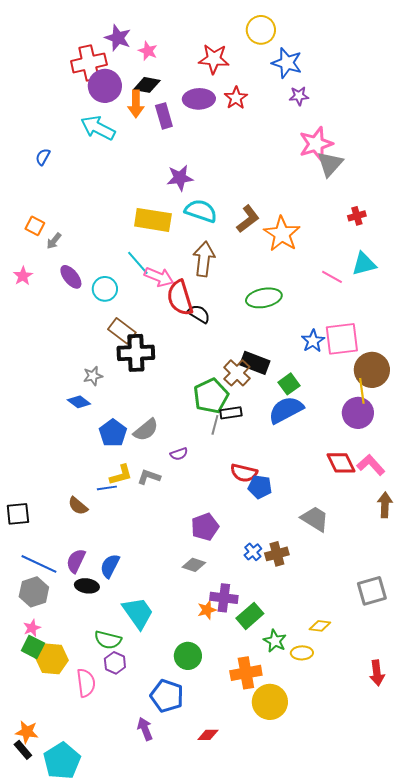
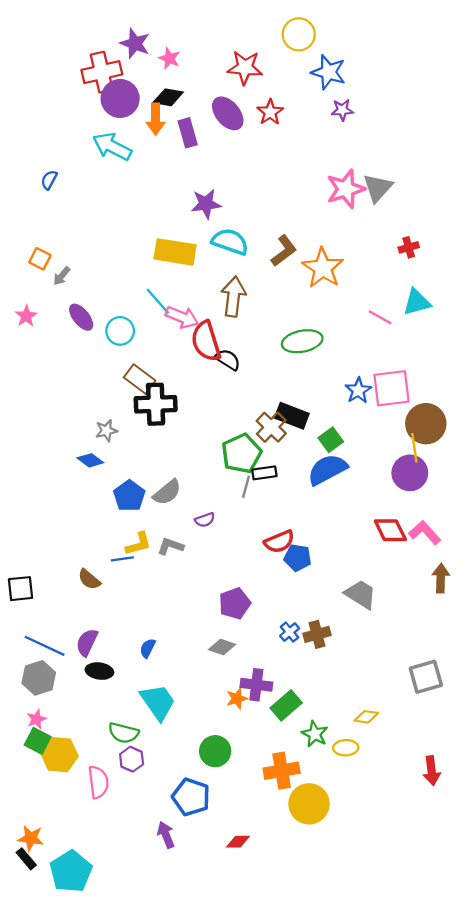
purple ellipse: (199, 99) -> (228, 113), turned 52
pink star: (316, 144) -> (346, 189), moved
red semicircle: (244, 473) -> (279, 542), turned -36
blue semicircle: (110, 566) -> (148, 648), moved, size x0.7

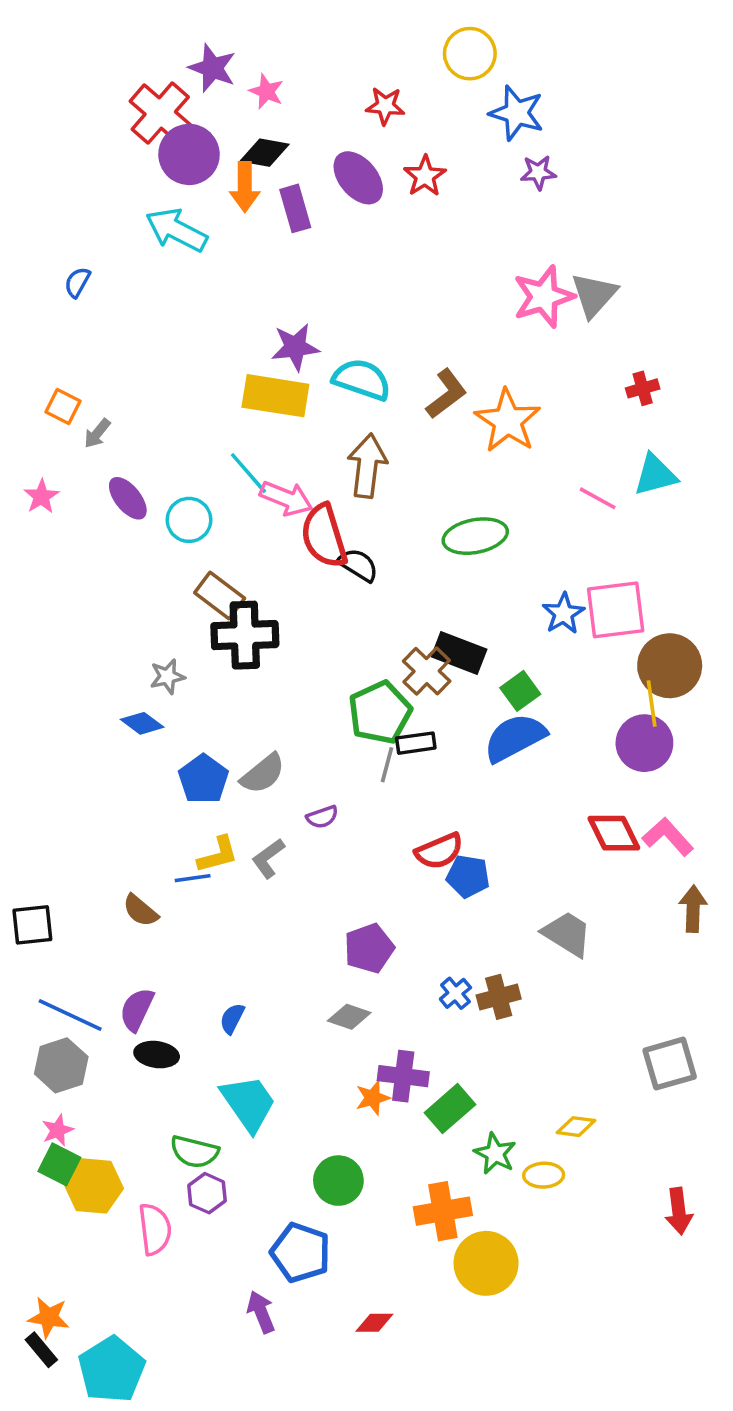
red star: (245, 68) -> (385, 106), size x0.7
red cross: (102, 72) -> (160, 113), turned -36
purple star: (206, 204) -> (295, 347), moved
gray L-shape: (170, 546) -> (268, 858), turned -55

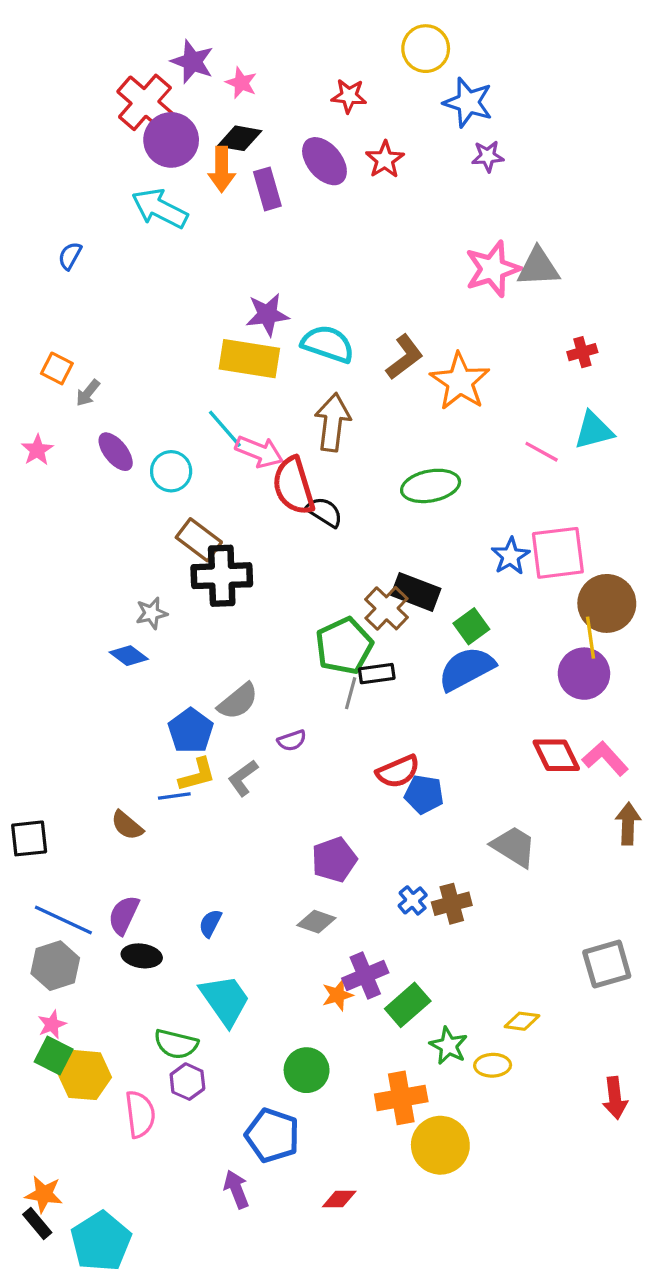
gray triangle: (594, 295) -> (538, 267), turned 45
blue pentagon: (203, 779) -> (191, 731), moved
purple cross: (403, 1076) -> (365, 975), turned -30

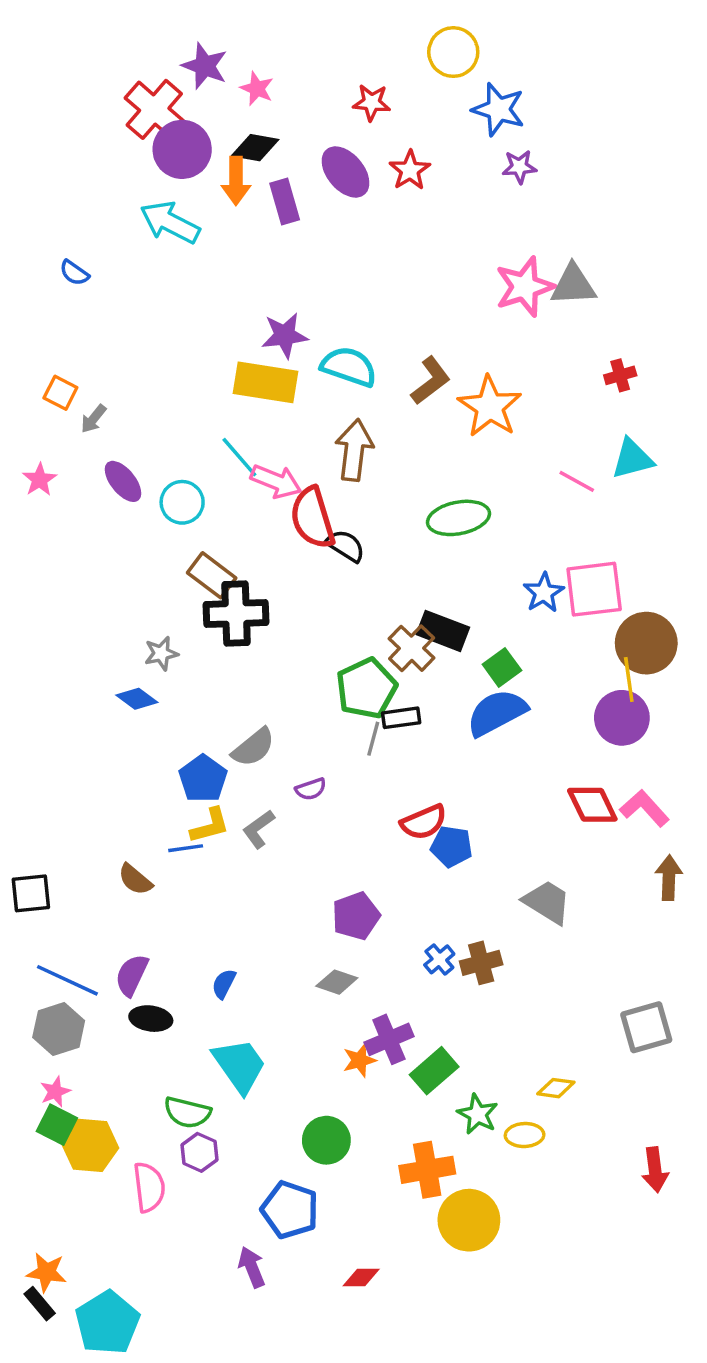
blue semicircle: (70, 256) -> (74, 273), turned -84

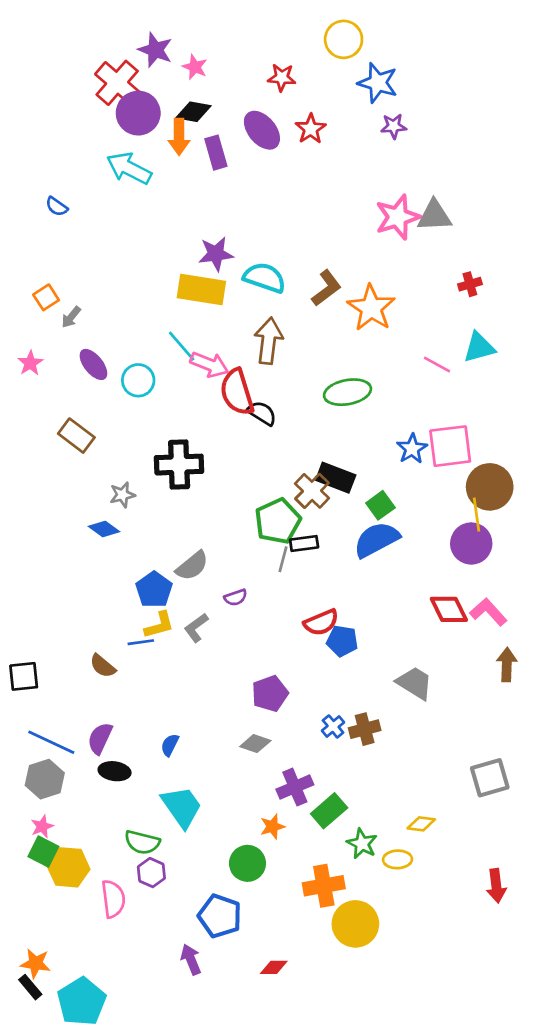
orange square: (60, 393) -> (46, 297), turned 30
brown rectangle: (212, 575) -> (76, 436), moved
orange star: (359, 1060) -> (272, 827), moved

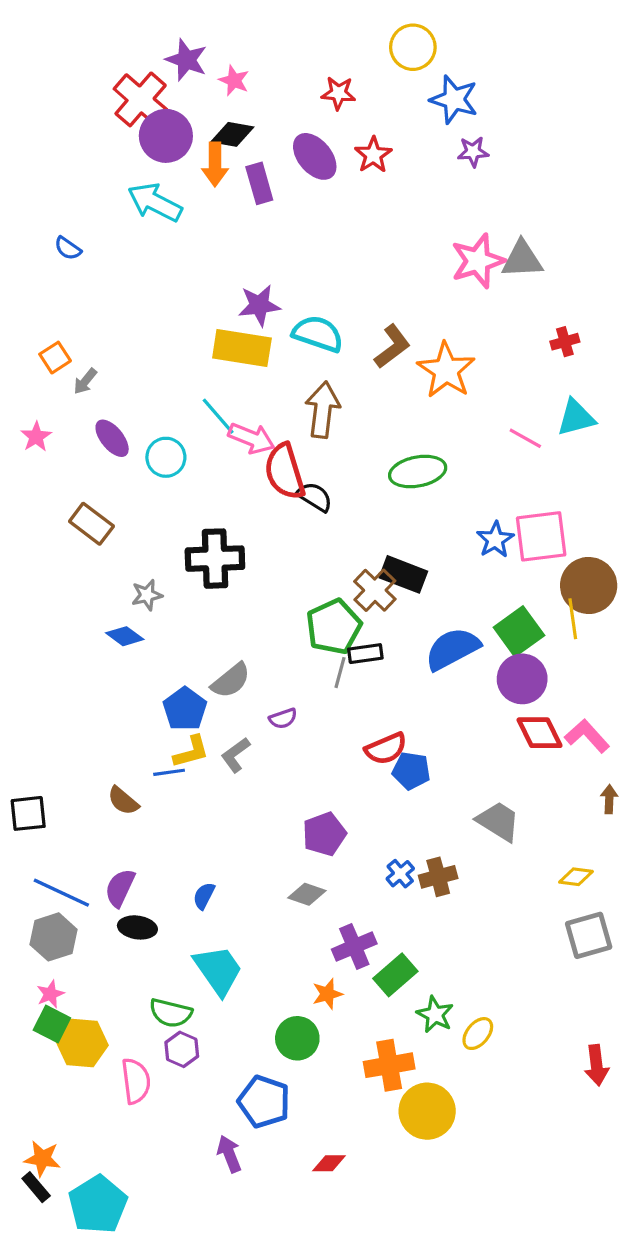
green square: (380, 505) -> (519, 631), moved, size x1.4
purple circle: (471, 543) -> (522, 679), moved
brown arrow: (507, 665) -> (609, 799), size x0.7
yellow diamond: (421, 824) -> (576, 877), moved
yellow ellipse: (398, 859) -> (478, 1034), turned -48

